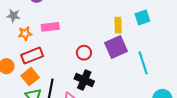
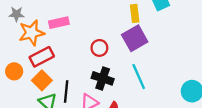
orange star: (25, 33) -> (31, 33), size x1.6
cyan line: (143, 63) -> (139, 77), moved

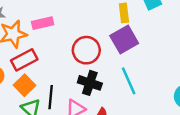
red circle: (99, 48) -> (86, 50), size x1.5

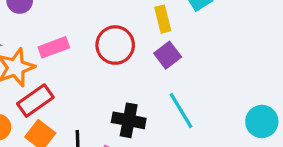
purple square: (124, 40) -> (168, 55), size x0.7
red circle: (86, 50) -> (115, 45), moved

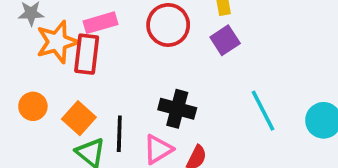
red rectangle: (35, 101) -> (87, 54), moved, turned -52
cyan line: (181, 111) -> (263, 111), moved

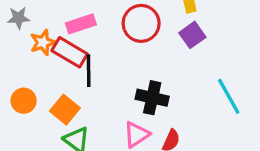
orange star: (57, 42) -> (43, 42), size x0.7
red rectangle: (87, 54) -> (70, 52), turned -64
black line: (119, 134) -> (89, 71), moved

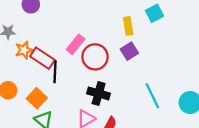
red circle: (141, 23) -> (95, 57), moved
pink rectangle: (81, 24) -> (76, 44), moved, turned -36

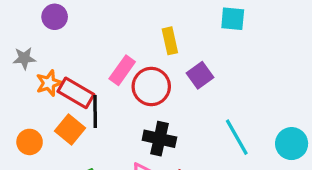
cyan square: (154, 13) -> (233, 19), turned 36
yellow rectangle: (128, 26) -> (170, 41), moved
orange square: (37, 98) -> (70, 130), moved

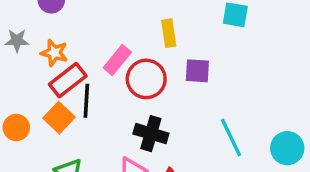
purple square: (200, 75) -> (197, 71), turned 35
orange star: (49, 83) -> (54, 53), moved, turned 30
red rectangle: (76, 93) -> (68, 80), turned -72

